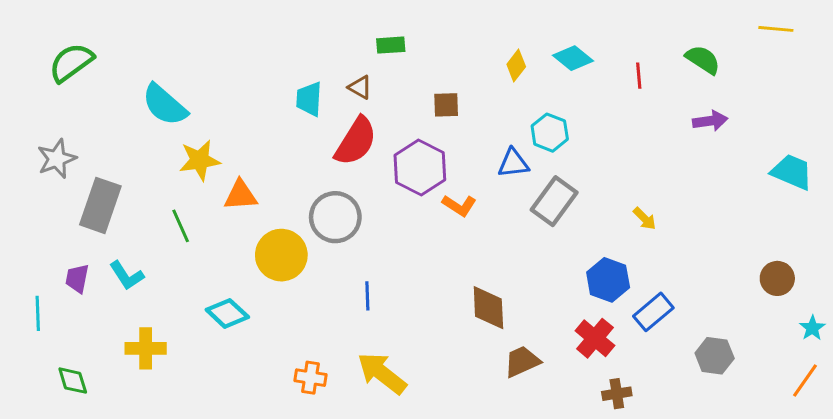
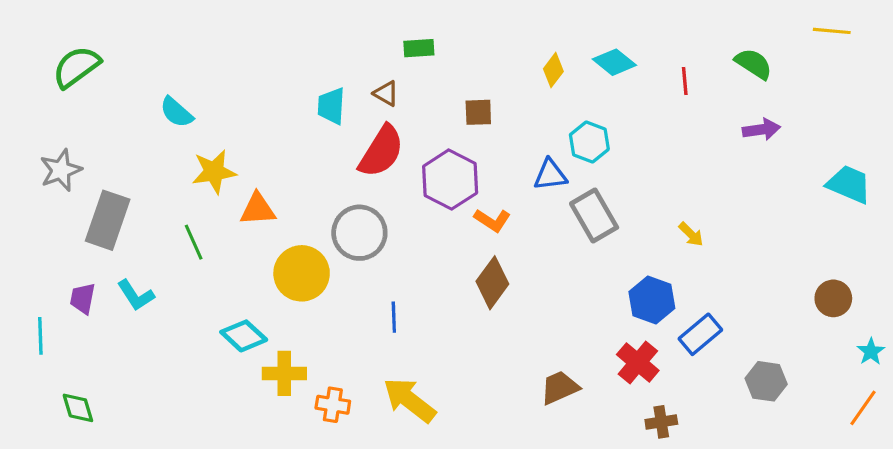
cyan semicircle: (165, 105) -> (176, 112), size x0.7
gray rectangle: (554, 201) -> (594, 215), turned -66
brown diamond: (488, 308) -> (492, 283), moved, turned 39
yellow cross: (146, 348) -> (284, 373), moved

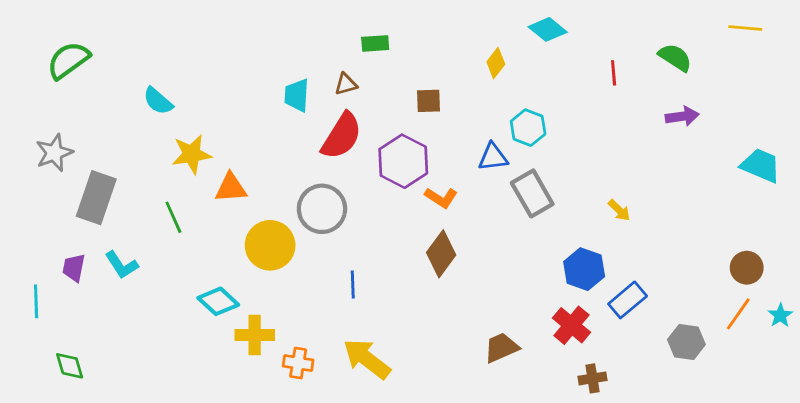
cyan diamond: (614, 62) -> (548, 29), moved
brown triangle: (386, 93) -> (346, 84), turned -45
orange line: (863, 408) -> (738, 314), moved

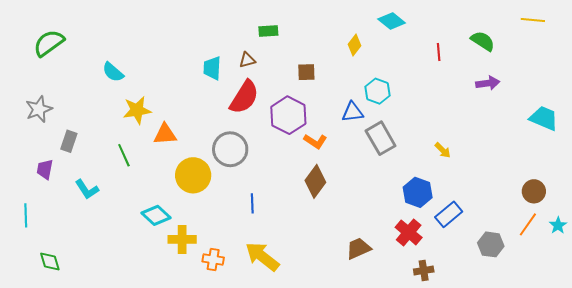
gray rectangle: (96, 198) -> (69, 141), size x0.6
purple trapezoid: (74, 268) -> (45, 169), moved

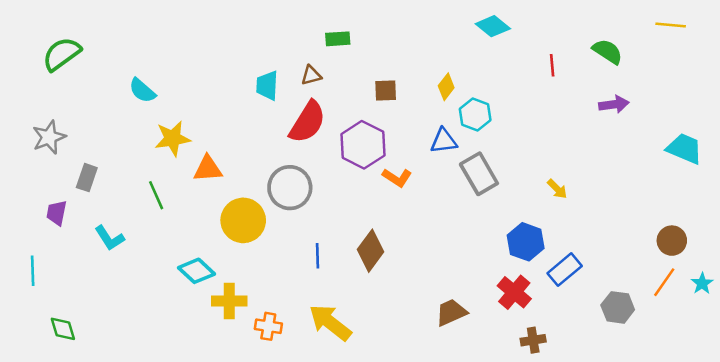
yellow diamond: (354, 45) -> (446, 87), moved
brown diamond: (315, 181) -> (371, 251), moved

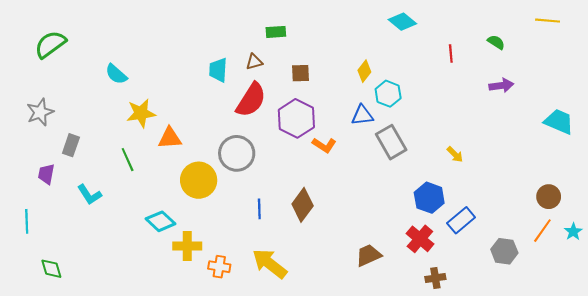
green semicircle: (608, 51) -> (496, 42), size x0.7
brown square: (386, 91) -> (301, 73), moved

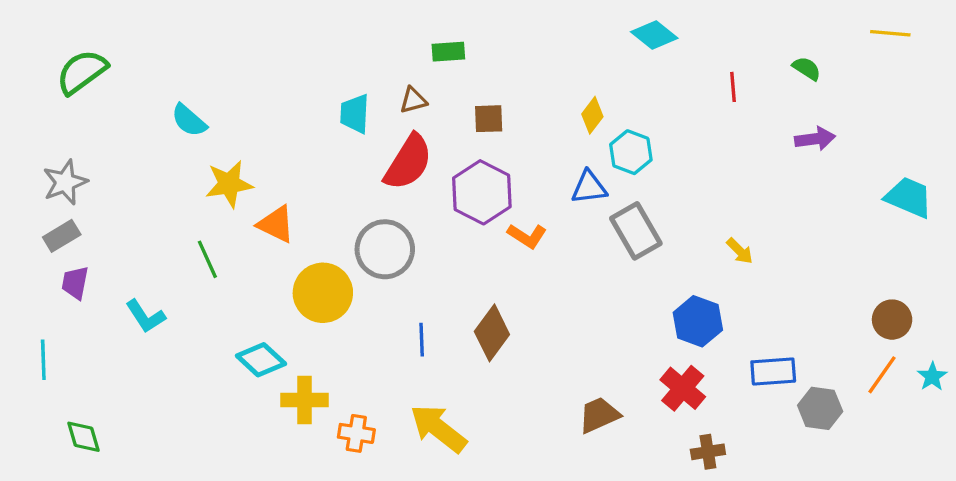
orange triangle: (170, 138) -> (276, 224), turned 30
gray rectangle: (71, 145) -> (62, 236), moved, turned 40
blue rectangle: (461, 220) -> (773, 371), moved, turned 36

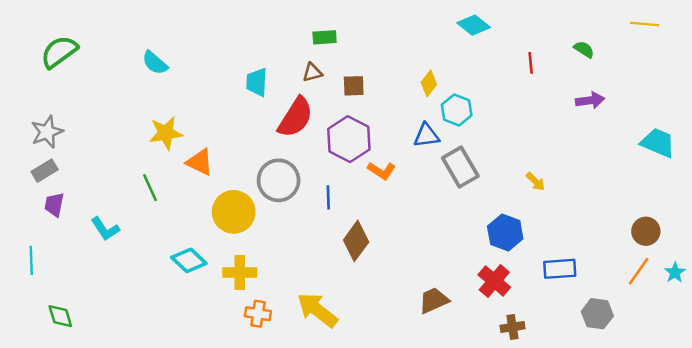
brown triangle: (413, 100) -> (312, 72), moved
cyan semicircle: (189, 120) -> (155, 63), moved
blue line: (422, 340) -> (328, 197), moved
yellow cross: (304, 400) -> (240, 272), moved
gray hexagon: (820, 408) -> (597, 314), moved

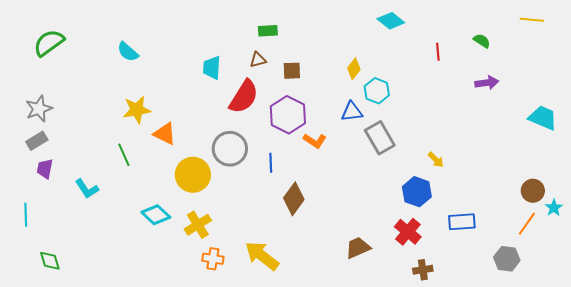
yellow arrow: (536, 182) -> (436, 160), moved
yellow cross: (240, 272) -> (198, 225), turned -32
cyan star: (675, 272) -> (554, 208), moved
gray hexagon: (597, 314) -> (507, 259), moved

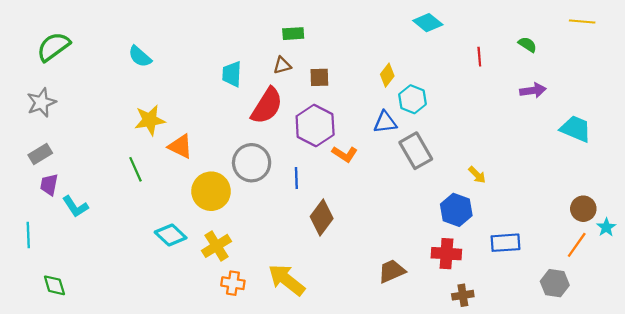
gray star: (39, 109) -> (41, 103), moved
cyan trapezoid: (543, 118) -> (576, 129), moved
cyan L-shape: (87, 189) -> (75, 207), moved
red cross: (408, 232) -> (446, 254), turned -36

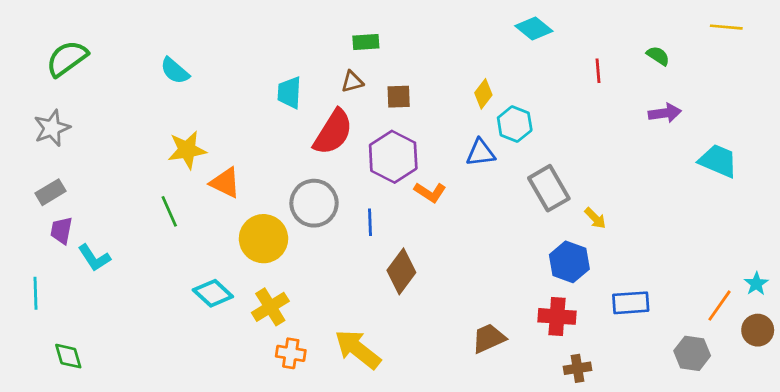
gray rectangle: (416, 151) -> (549, 188), moved
brown circle: (583, 209) -> (758, 330), moved

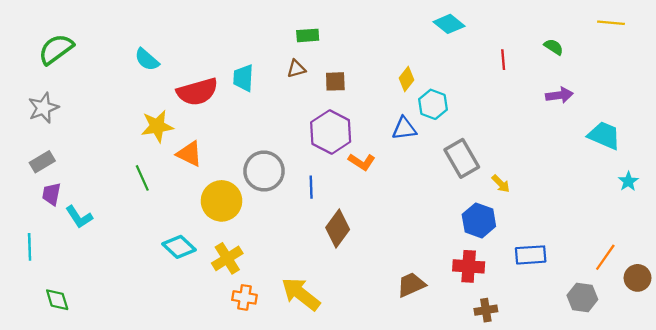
red semicircle: (333, 132) -> (197, 92), moved, turned 42
cyan star: (756, 284) -> (628, 181), moved

